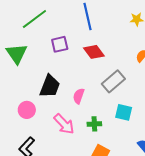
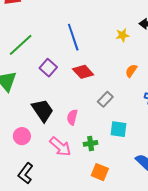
purple square: (60, 44) -> (48, 68), turned -30
gray rectangle: (113, 81) -> (105, 99), size x0.7
black trapezoid: (50, 86) -> (43, 110), turned -50

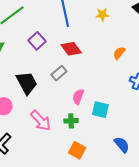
yellow star: (122, 35) -> (102, 15), moved
gray rectangle: (105, 99) -> (59, 73), moved
pink semicircle: (72, 117) -> (78, 97), moved

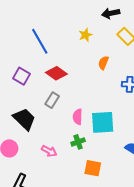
yellow star: (102, 15) -> (85, 35), moved
cyan square: (100, 110) -> (103, 122), size x1.4
pink arrow: (41, 121) -> (49, 151), size x0.7

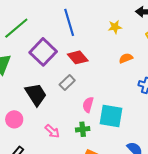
orange semicircle: (103, 63) -> (126, 58), turned 32
purple square: (21, 76) -> (43, 52), size x1.5

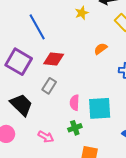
yellow star: (115, 27) -> (82, 13), moved
red diamond: (78, 57) -> (54, 59), turned -30

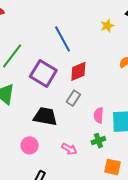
red diamond: (54, 59) -> (78, 71), turned -30
black trapezoid: (21, 105) -> (45, 116), turned -35

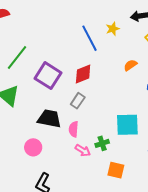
blue line: (63, 39) -> (89, 38), moved
pink semicircle: (99, 115) -> (74, 129), moved
pink arrow: (69, 149) -> (83, 150), moved

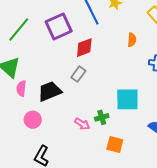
orange semicircle: (130, 65) -> (132, 40), turned 128
purple square: (48, 76) -> (59, 26), moved, turned 32
black trapezoid: (49, 119) -> (50, 91), turned -35
pink semicircle: (74, 129) -> (21, 88), moved

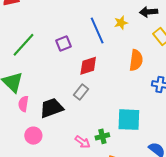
purple square: (59, 26) -> (63, 44), size x0.6
orange semicircle: (132, 40) -> (136, 60), size x1.5

